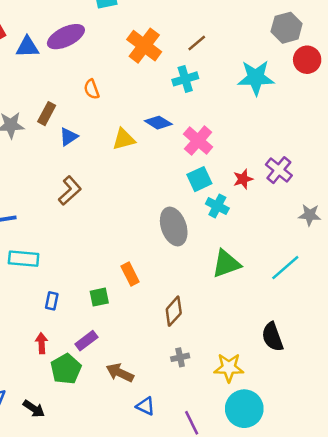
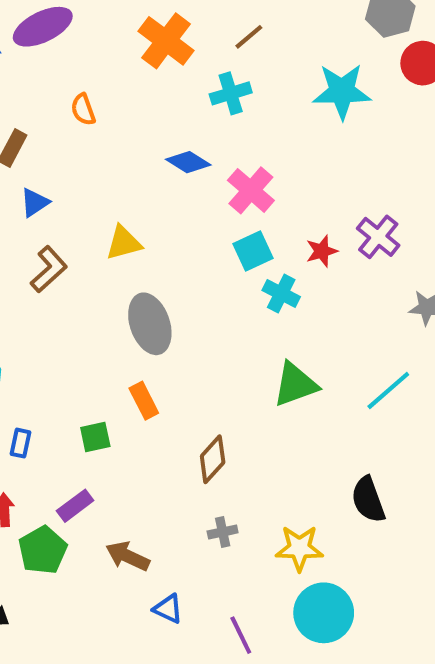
blue triangle: (68, 137) -> (35, 203), moved
yellow triangle: (124, 139) -> (124, 243), moved
gray ellipse: (174, 226) -> (150, 324), moved

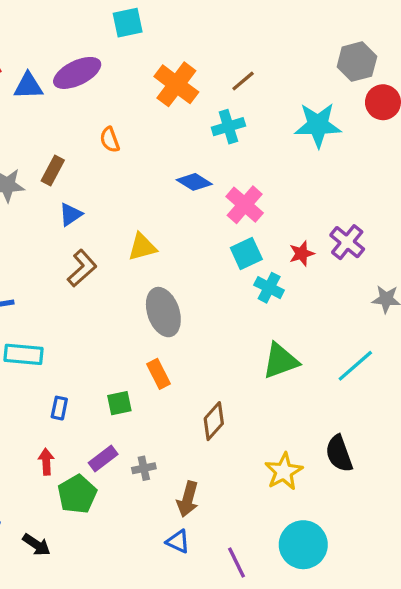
gray cross: (223, 532) -> (144, 468), moved
yellow star: (299, 548) -> (284, 471), moved, turned -30
brown arrow: (128, 556) -> (188, 499), moved, turned -100

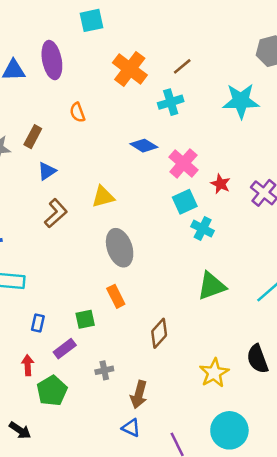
purple ellipse: (77, 73) -> (52, 60), turned -75
red star: (302, 254) -> (220, 184), moved, turned -30
purple rectangle: (103, 458) -> (65, 349), moved

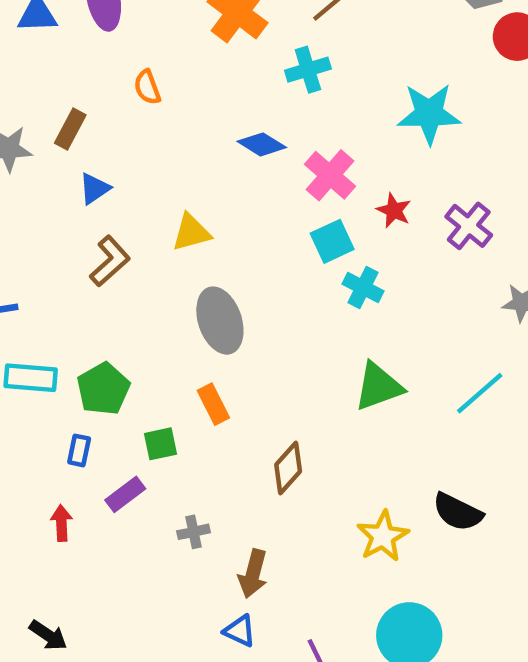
cyan star: (241, 101) -> (429, 114), moved
black semicircle: (258, 359) -> (458, 512), turned -44
green pentagon: (52, 391) -> (103, 389), moved

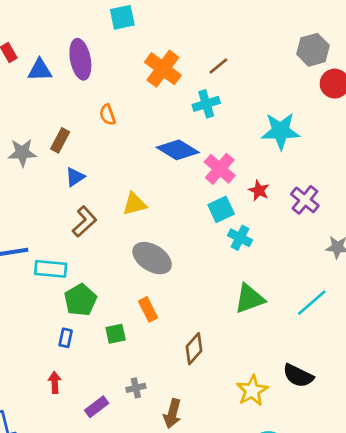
blue diamond: (262, 144) -> (178, 150), size x1.4
gray ellipse: (220, 321) -> (152, 258), turned -39
cyan rectangle: (31, 378) -> (51, 269), moved
purple rectangle: (125, 494) -> (97, 407), moved

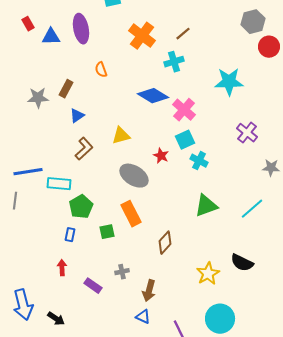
red star: (259, 190) -> (161, 156), moved
orange rectangle: (148, 309) -> (131, 214), size x1.4
purple rectangle: (97, 407) -> (93, 286), turned 72

